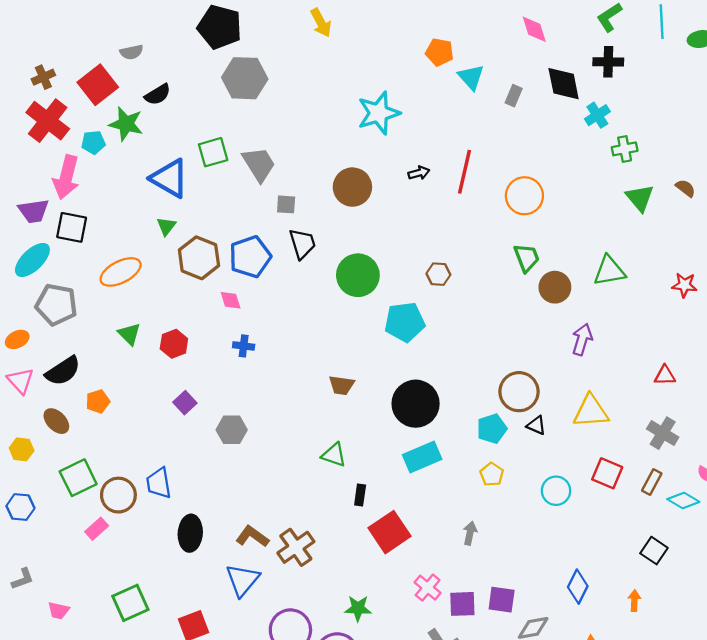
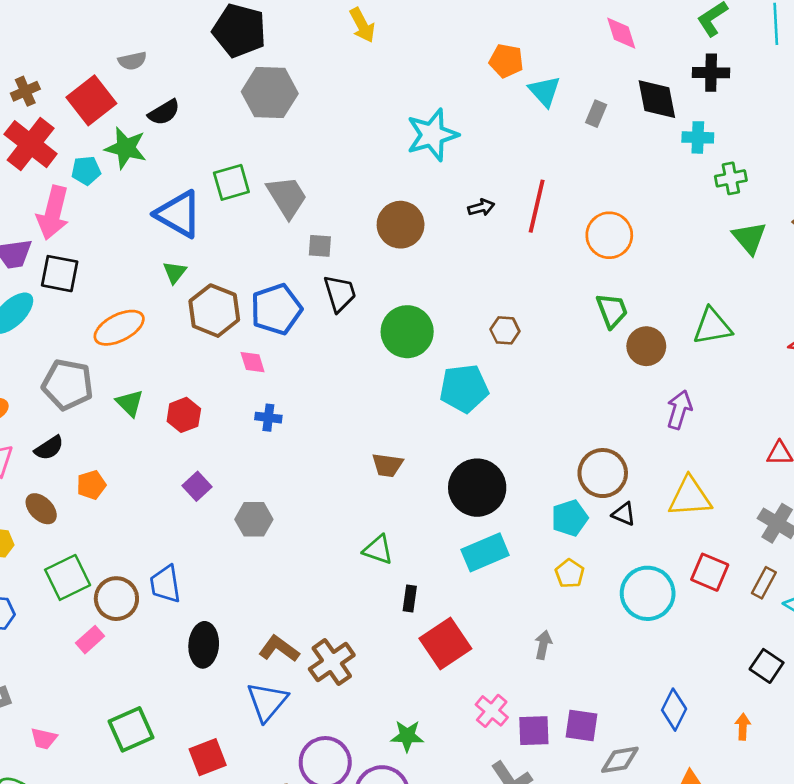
cyan cross: (597, 115) -> (698, 137), turned 35
gray pentagon: (56, 305) -> (68, 385), moved
black semicircle: (63, 371) -> (49, 448), size x0.7
cyan circle: (556, 491) -> (648, 593), size x1.5

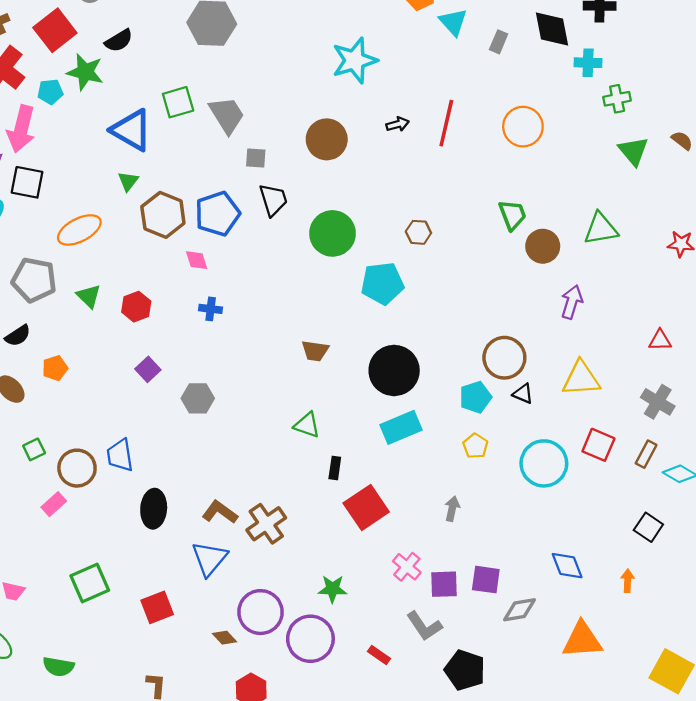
orange circle: (609, 235) -> (523, 127), moved
green square: (68, 577) -> (34, 449), size x0.6
blue diamond: (674, 710) -> (567, 566), turned -48

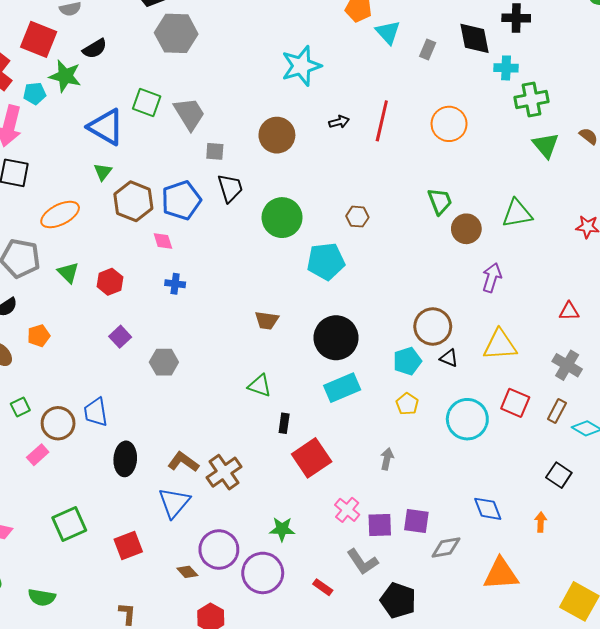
red square: (55, 30) -> (39, 39), turned -30
green cross: (617, 99) -> (531, 99), size x1.4
green square: (178, 102) -> (147, 103), turned 36

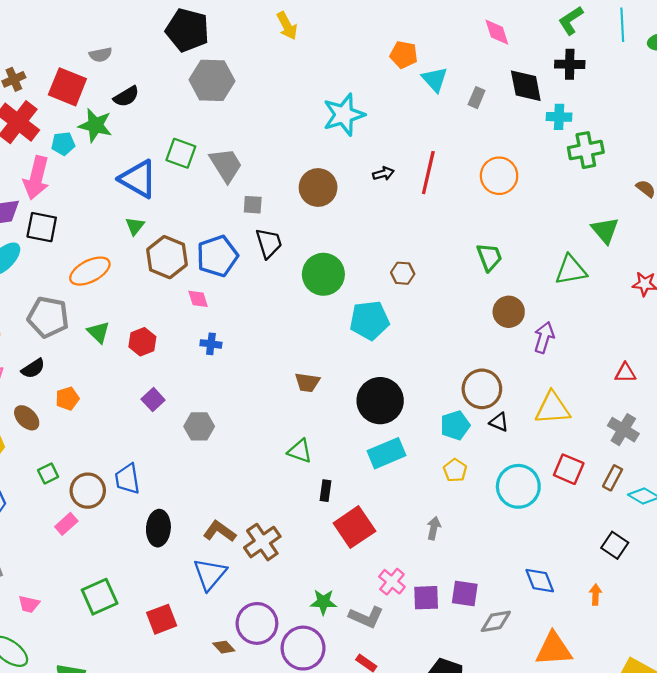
green triangle: (546, 145) -> (605, 230), moved
brown circle: (466, 229) -> (509, 312), moved
gray L-shape: (362, 562) -> (366, 617), moved, turned -32

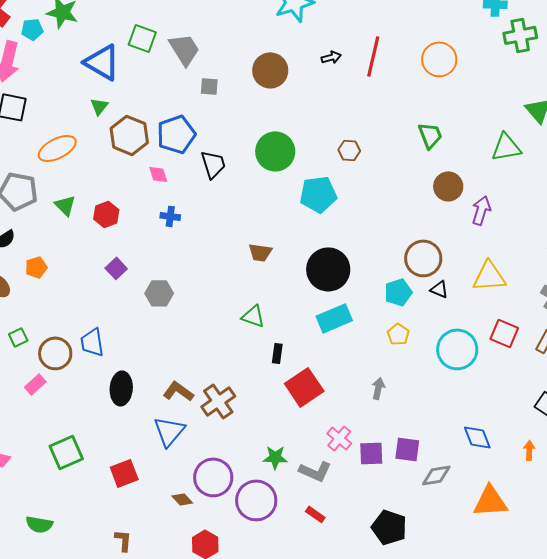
black trapezoid: (269, 243) -> (213, 164), moved

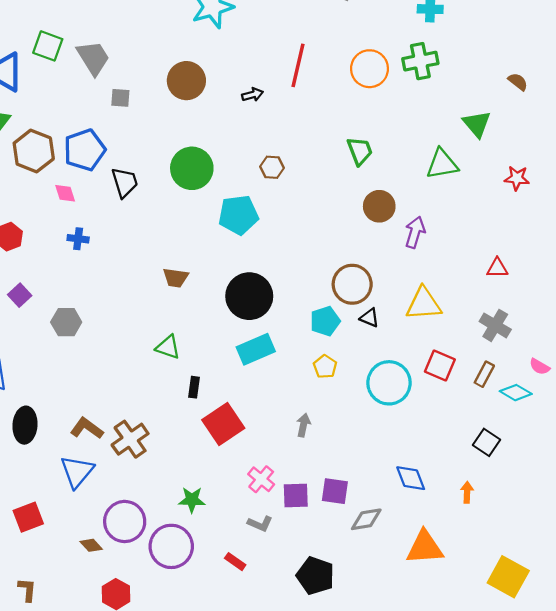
green cross: (520, 35) -> (420, 61), moved
black arrow: (331, 57) -> (252, 95), moved
gray L-shape: (315, 471) -> (260, 524), moved, size x0.7

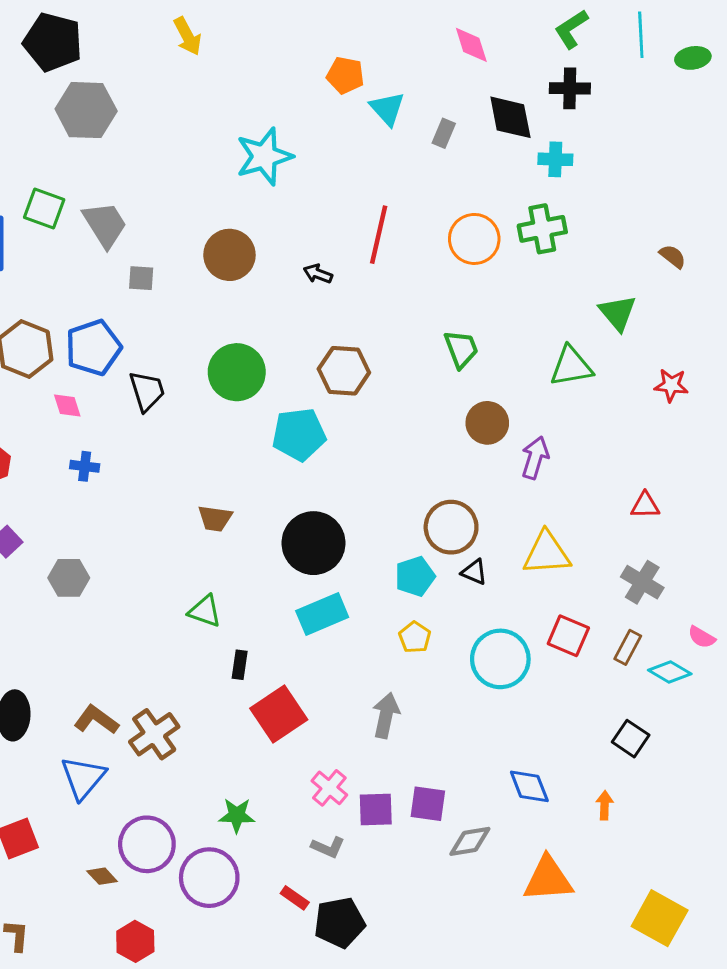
black arrow: (252, 95) -> (318, 274), turned -144
brown hexagon: (272, 167) -> (344, 371), size x1.6
gray arrow: (303, 425) -> (386, 715), size x1.4
black pentagon: (315, 576) -> (340, 923), moved, turned -30

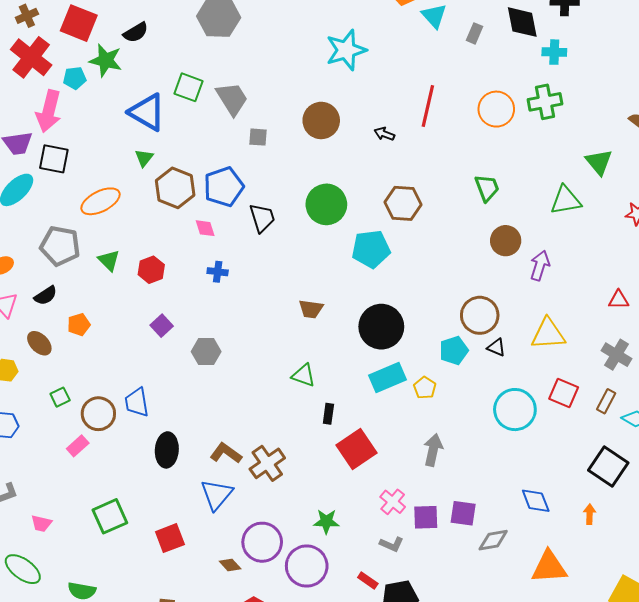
yellow pentagon: (415, 637) -> (425, 388), moved
black square: (631, 739) -> (608, 467), size x1.5

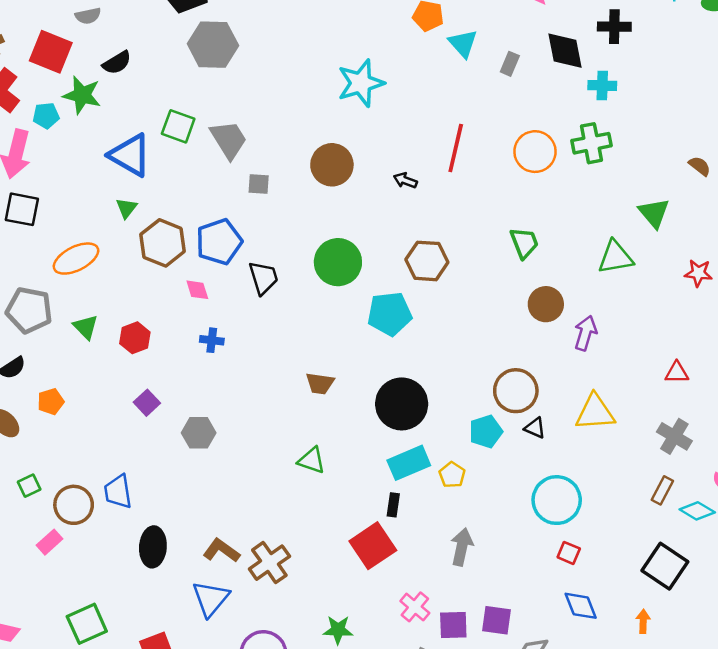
red square: (564, 393) -> (569, 553), moved, size x0.7
black rectangle: (328, 414) -> (393, 505), moved

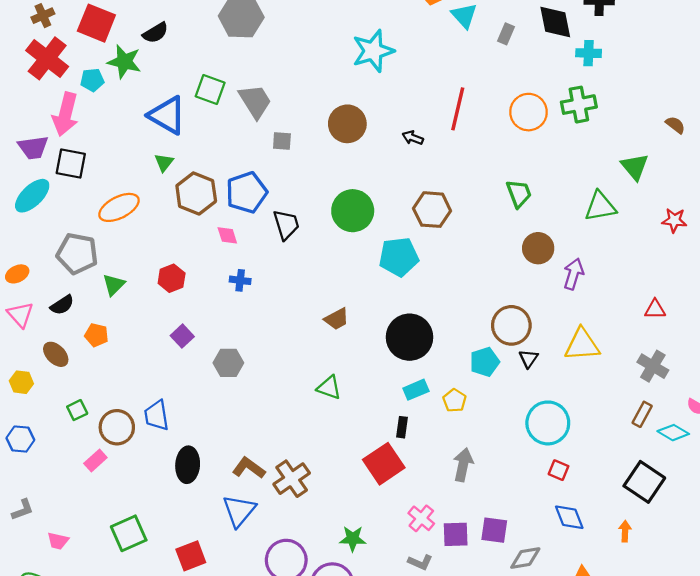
green triangle: (86, 327) -> (114, 285), moved, turned 30
brown trapezoid: (320, 383) -> (337, 319), turned -36
orange pentagon: (51, 402) -> (96, 335), turned 30
black triangle: (535, 428) -> (528, 359), turned 42
cyan rectangle: (409, 463) -> (416, 390), size x0.7

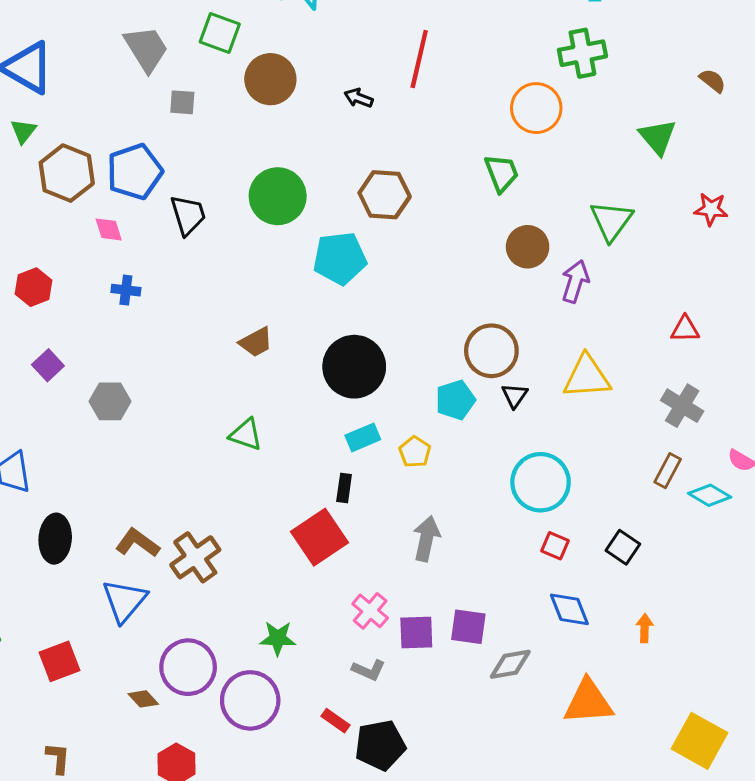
green square: (210, 90) -> (220, 33), moved
orange circle: (528, 112) -> (536, 108), moved
green triangle: (600, 206) -> (611, 221), moved, turned -44
black square: (644, 482) -> (623, 547), moved, size x0.6

